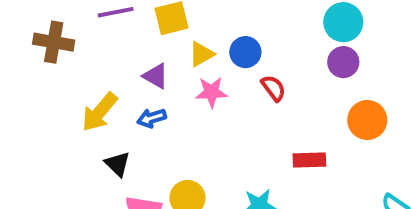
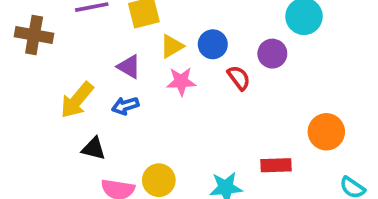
purple circle: (343, 62) -> (272, 54), moved
orange circle: (367, 120) -> (326, 132), moved
red rectangle: (309, 160) -> (276, 165), moved
black triangle: (118, 164) -> (94, 149), turned -30

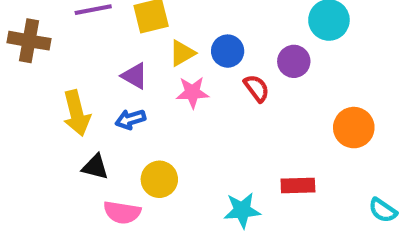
yellow arrow: (77, 100) -> (77, 113), turned -54
orange circle: (326, 132) -> (354, 128), moved
yellow circle: (159, 180) -> (159, 179), moved

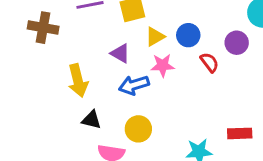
blue arrow: (130, 119) -> (134, 85), moved, size x1.4

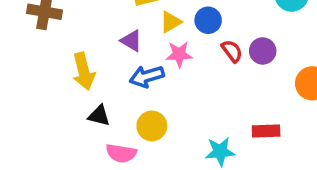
purple circle: (237, 43) -> (263, 51), moved

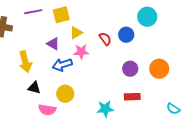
blue circle: (208, 20) -> (126, 35), moved
red semicircle: (232, 51) -> (105, 39), moved
purple circle: (263, 51) -> (130, 69), moved

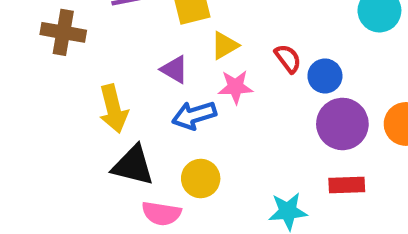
blue circle: (126, 35) -> (325, 76), moved
purple circle: (130, 69) -> (342, 124), size x1.5
black triangle: (34, 88) -> (133, 165), size x1.5

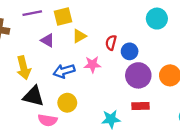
red semicircle: (288, 59) -> (111, 43), turned -128
purple triangle: (174, 69) -> (48, 40), moved
pink star: (236, 87) -> (92, 64), moved

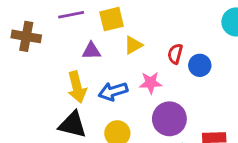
purple triangle: (48, 40) -> (91, 51), turned -32
yellow arrow: (24, 68) -> (77, 87), moved
purple circle: (138, 75) -> (169, 119), moved

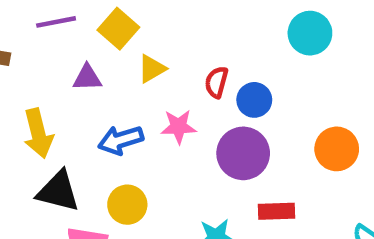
yellow square: (112, 19) -> (118, 29), turned -35
yellow arrow: (77, 87) -> (38, 133), moved
purple circle: (169, 119) -> (243, 153), moved

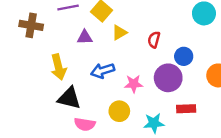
blue circle: (254, 100) -> (184, 56), moved
pink star: (179, 127) -> (134, 84), moved
yellow circle: (127, 205) -> (119, 111), moved

